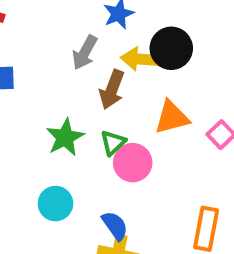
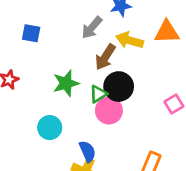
black circle: (171, 48) -> (119, 87), moved
orange triangle: (172, 117) -> (167, 32), moved

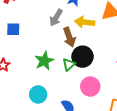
brown arrow: (105, 57) -> (69, 37), turned -42
pink circle: (109, 111) -> (90, 87), moved

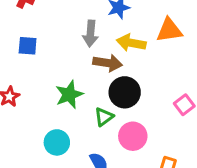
gray arrow: (56, 18) -> (90, 33), turned -30
brown arrow: (69, 37) -> (108, 63), turned -66
green triangle: (69, 64) -> (104, 117), moved

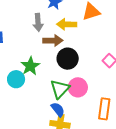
green triangle: (104, 117) -> (60, 89), moved, size x1.5
cyan circle: (57, 142) -> (16, 79), moved

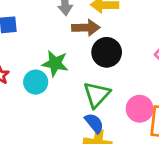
green star: (30, 66) -> (55, 63), turned -30
pink circle: (78, 87) -> (140, 109), moved

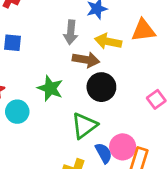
cyan circle: (36, 82) -> (17, 112), moved
blue semicircle: (94, 123) -> (104, 153), moved

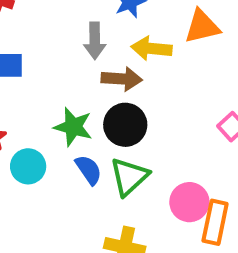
black circle: (101, 87) -> (125, 125), moved
blue semicircle: (104, 153) -> (89, 170), moved

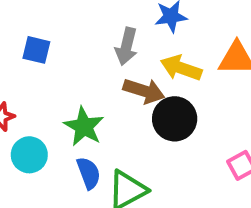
black circle: (125, 125) -> (175, 119), moved

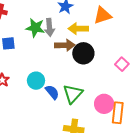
green star: (84, 127) -> (35, 28), moved
cyan circle: (29, 155) -> (36, 81), moved

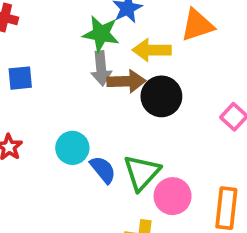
gray arrow: (49, 27) -> (101, 68), moved
green star: (35, 28) -> (101, 34), moved
pink circle: (104, 104) -> (173, 196), moved

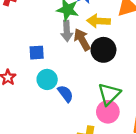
blue square: (20, 78) -> (37, 53), moved
brown arrow: (126, 81) -> (82, 40), turned -120
green triangle: (142, 173) -> (109, 94), moved

